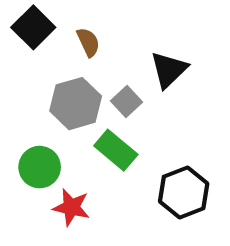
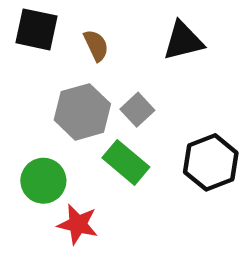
black square: (33, 27) -> (37, 29), turned -33
black triangle: (169, 70) -> (183, 41), moved, turned 30
black hexagon: (184, 192) -> (211, 162), moved

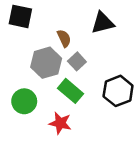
brown semicircle: (96, 45) -> (64, 38), moved
red star: (78, 224) -> (60, 123), moved

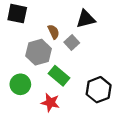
gray square: (77, 61) -> (72, 43), moved
black hexagon: (118, 91) -> (99, 90), moved

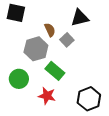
black hexagon: (99, 90) -> (89, 99), moved

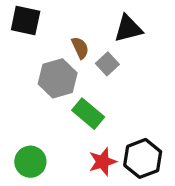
green circle: (19, 79) -> (30, 162), moved
red star: (47, 96) -> (103, 162), moved, turned -30

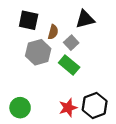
black square: (26, 21) -> (29, 20), moved
brown semicircle: (80, 48) -> (53, 32), turned 40
green rectangle: (88, 114) -> (69, 65), moved

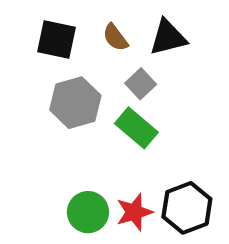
brown semicircle: (53, 32) -> (115, 37), moved, turned 128
green circle: (20, 108) -> (88, 212), moved

